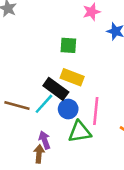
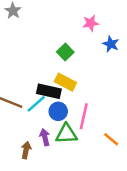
green square: (68, 45) -> (65, 52), turned 35
black rectangle: (56, 89) -> (49, 91), turned -30
purple arrow: (45, 140) -> (45, 137), moved

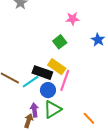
pink star: (91, 23) -> (73, 19), moved
pink line: (84, 116) -> (65, 80), moved
green triangle: (66, 134) -> (52, 109), turned -36
brown arrow: (26, 150) -> (29, 121), moved

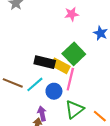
green square: (60, 42) -> (74, 54), moved, size x1.5
black rectangle: (42, 73) -> (45, 62), moved
green triangle: (52, 109) -> (74, 109), moved

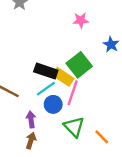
cyan line: (35, 84) -> (46, 89), moved
green triangle: (74, 109) -> (74, 127), turned -42
purple arrow: (42, 114) -> (31, 119), moved

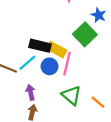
green square: (79, 65) -> (85, 34), moved
cyan line: (46, 89) -> (27, 63), moved
blue circle: (53, 104) -> (50, 66), moved

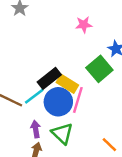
black rectangle: (40, 46) -> (49, 78), turned -55
blue circle: (50, 66) -> (58, 102), size x1.5
green triangle: (71, 95) -> (62, 134), moved

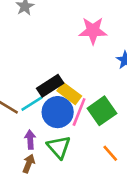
pink star: (84, 25) -> (93, 31), size x1.5
green square: (99, 69) -> (102, 111), moved
orange line: (109, 145) -> (110, 153), moved

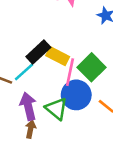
blue circle: (58, 112) -> (76, 95), moved
purple arrow: (30, 140) -> (28, 106), size x1.5

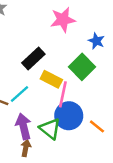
black rectangle: (38, 52) -> (33, 58), moved
green square: (91, 67) -> (82, 67), moved

